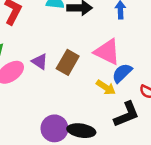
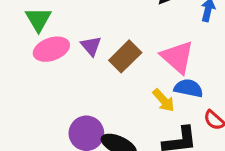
blue semicircle: (122, 73) -> (188, 88), turned 40

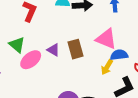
brown rectangle: (125, 56) -> (76, 49), turned -42
yellow arrow: (164, 100) -> (107, 67), turned 91

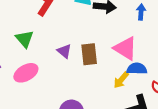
pink ellipse: (31, 60) -> (26, 73), moved

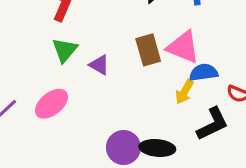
green triangle: (25, 39) -> (65, 50), moved, turned 30
brown rectangle: (89, 54) -> (148, 50), moved

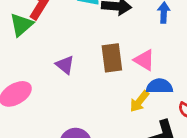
pink triangle: (183, 47) -> (144, 60), size x0.7
green triangle: (65, 50) -> (21, 25), moved

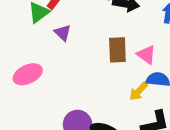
purple triangle: (65, 65) -> (63, 33), moved

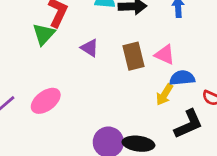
purple triangle: (63, 33) -> (90, 48), moved

